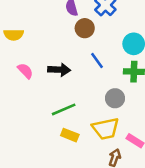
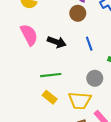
brown circle: (85, 28) -> (78, 13), moved
pink semicircle: (25, 71) -> (29, 35), size x1.5

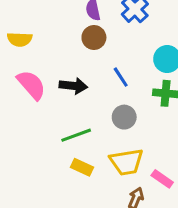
gray circle: (95, 78) -> (124, 117), moved

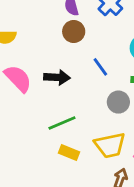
gray circle: (124, 117) -> (118, 102), moved

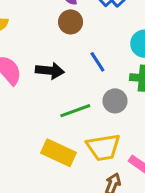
green line: (62, 123) -> (75, 111), moved
yellow rectangle: (69, 152) -> (59, 153), size x1.5

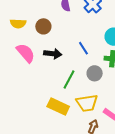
brown circle: (71, 22) -> (43, 26), moved
green line: (75, 111) -> (69, 79), turned -42

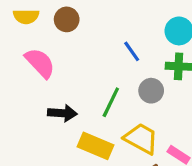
black arrow: (53, 54) -> (62, 113), moved
yellow trapezoid: (87, 103) -> (141, 139), turned -140

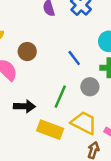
brown circle: (67, 19) -> (27, 52), moved

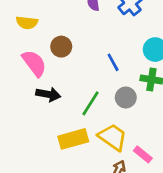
black arrow: (24, 106) -> (48, 94), moved
yellow rectangle: (50, 130) -> (73, 139), turned -45

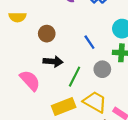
pink semicircle: (34, 63) -> (30, 81), moved
black arrow: (48, 94) -> (53, 61), moved

